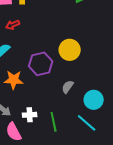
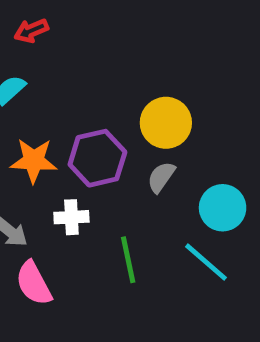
yellow circle: (70, 50) -> (166, 123), moved
purple hexagon: (41, 64) -> (97, 158), moved
white cross: (30, 115) -> (71, 217), moved

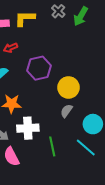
purple hexagon: (97, 158) -> (39, 68), moved
white cross: (71, 217) -> (28, 128), size x1.5

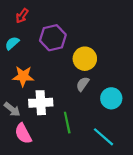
red arrow: (11, 48) -> (22, 16), turned -32
cyan line: (86, 147) -> (104, 137), moved

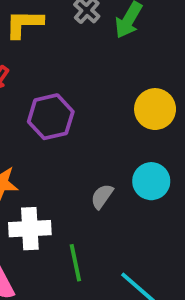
yellow circle: (85, 59) -> (155, 109), moved
cyan circle: (111, 98) -> (151, 181), moved

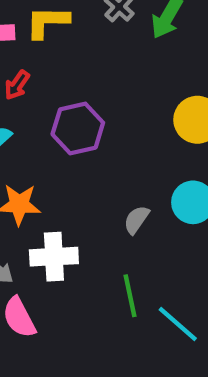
green line: (75, 263) -> (130, 296), moved

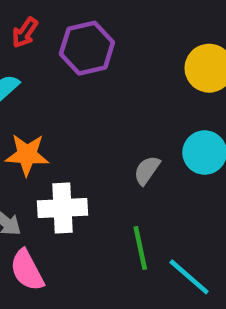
purple hexagon: (78, 128) -> (87, 48), moved

